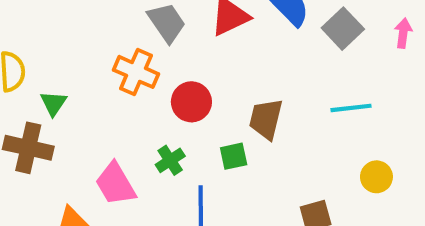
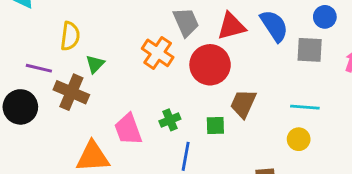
gray square: (343, 29) -> (310, 50), turned 36
red circle: (191, 102) -> (210, 65), moved, size x1.4
yellow circle: (376, 177) -> (299, 139), moved

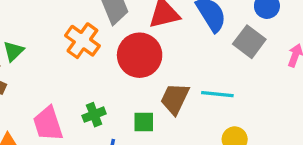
gray square: (310, 50) -> (249, 42), turned 32
cyan line: (305, 107) -> (217, 94), moved

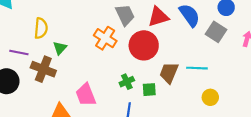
green cross: (94, 115) -> (127, 82), moved

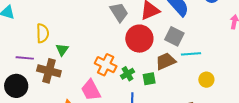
gray square: (216, 32) -> (174, 36), moved
orange cross: (105, 38) -> (106, 65), moved
brown trapezoid: (169, 73) -> (166, 61), turned 50

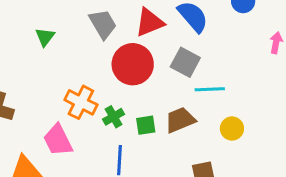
green triangle: (62, 50) -> (45, 37), moved
brown trapezoid: (166, 61) -> (180, 120), moved

